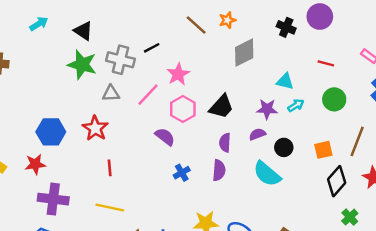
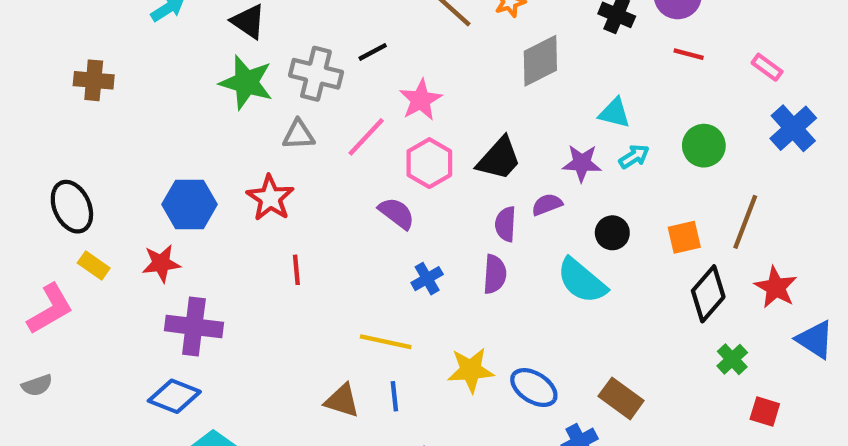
red line: (326, 63) -> (689, 54), moved
purple semicircle: (257, 134) -> (547, 204), moved
yellow line: (110, 207) -> (386, 342), moved

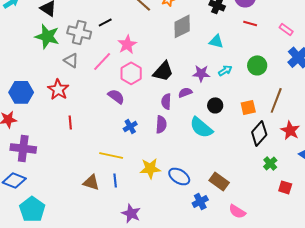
cyan triangle: (614, 113) -> (216, 41), moved
gray triangle: (299, 135) -> (71, 60), turned 35

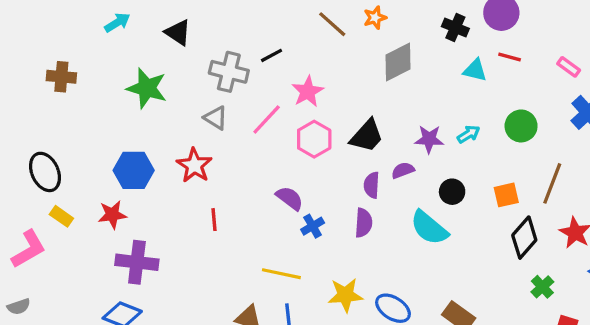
green star: (47, 36) -> (147, 88), moved
cyan triangle: (216, 41) -> (475, 70), moved
purple semicircle: (116, 96) -> (290, 198), moved

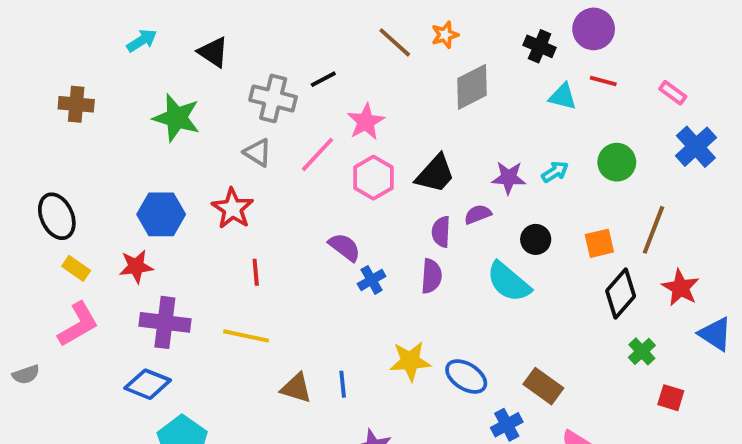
pink L-shape: (29, 249) -> (78, 324), moved
yellow line: (281, 274) -> (246, 336), moved

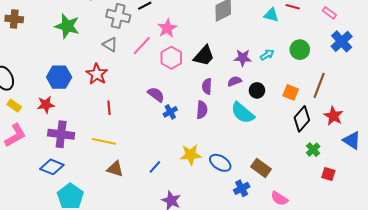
purple semicircle: (478, 214) -> (235, 81), moved
orange square: (599, 243) -> (291, 92), turned 35
blue line: (343, 384) -> (155, 167), turned 48
brown triangle: (296, 388) -> (115, 169), moved

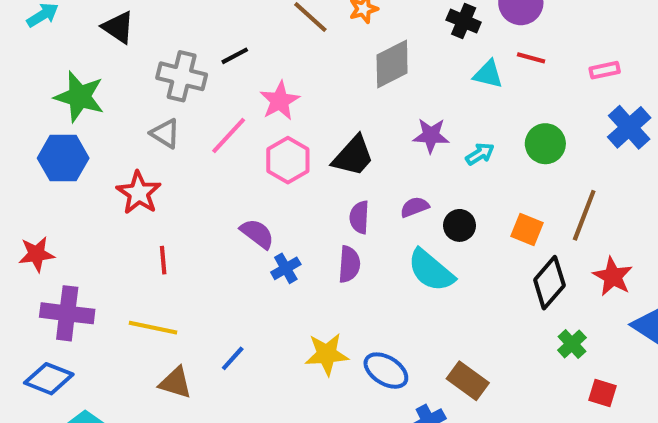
pink rectangle: (329, 13) -> (605, 70), turned -48
purple star: (243, 58) -> (431, 136), moved
blue hexagon: (59, 77) -> (63, 158), moved
blue line: (155, 167) -> (233, 358), moved

